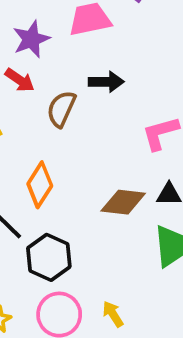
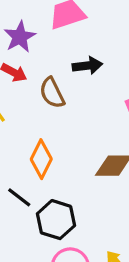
brown semicircle: (61, 109) -> (52, 93), turned -44

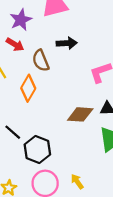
orange diamond: (41, 159) -> (28, 88), moved

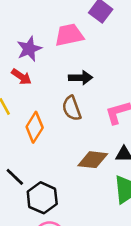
brown semicircle: (41, 61) -> (72, 108), moved

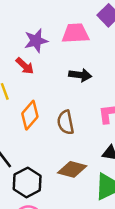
brown semicircle: (72, 108) -> (66, 122), moved
brown diamond: (93, 160) -> (72, 169), moved

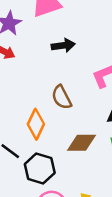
orange diamond: (30, 115) -> (36, 124), moved

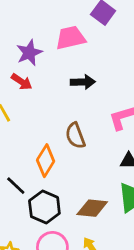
brown diamond: (81, 143) -> (92, 208), moved

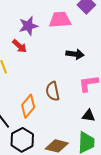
black arrow: (83, 82) -> (75, 54), moved

